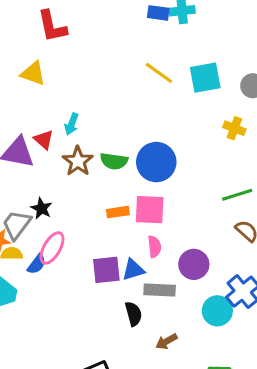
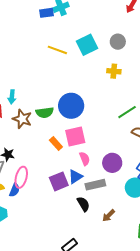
orange rectangle: (118, 212) -> (56, 144), turned 72

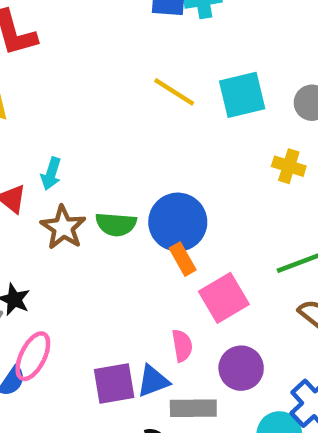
pink square: (75, 136) -> (224, 298), moved, turned -30
orange rectangle: (56, 144) -> (183, 259), moved

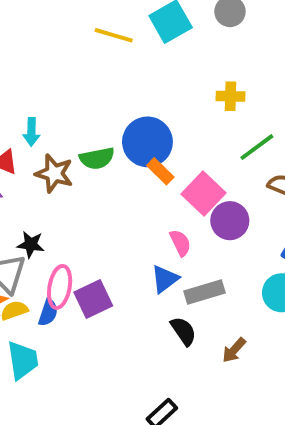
yellow cross: (289, 166) -> (230, 96), moved
purple circle: (241, 368) -> (230, 221), moved
purple square: (114, 383) -> (93, 299), moved

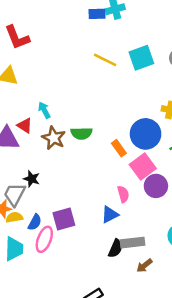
cyan arrow: (31, 132) -> (44, 110), turned 140
blue circle: (147, 142) -> (146, 134), moved
pink ellipse: (60, 287) -> (44, 239), moved
gray rectangle: (204, 292) -> (132, 243), moved
black semicircle: (183, 331) -> (116, 248), turned 48

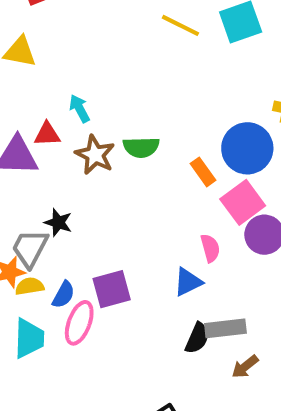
red triangle: (25, 126) -> (47, 134), turned -35

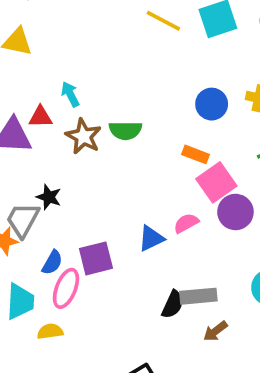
blue circle: (247, 148) -> (212, 104), moved, size x0.7
orange rectangle: (203, 172) -> (196, 154), moved, turned -35
pink semicircle: (210, 248) -> (186, 223), turned -105
blue triangle: (188, 282) -> (151, 238), moved
yellow semicircle: (30, 286) -> (50, 331), moved

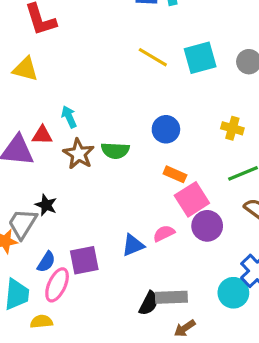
blue circle: (212, 104) -> (166, 129), moved

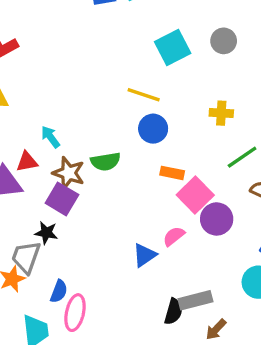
yellow line: (153, 57) -> (144, 95), moved
purple square: (84, 260) -> (62, 199), moved, turned -36

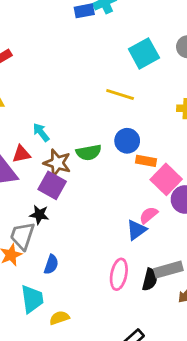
blue circle: (153, 129) -> (127, 141), moved
blue triangle: (144, 255) -> (136, 230), moved
pink ellipse: (75, 313) -> (119, 274), moved

